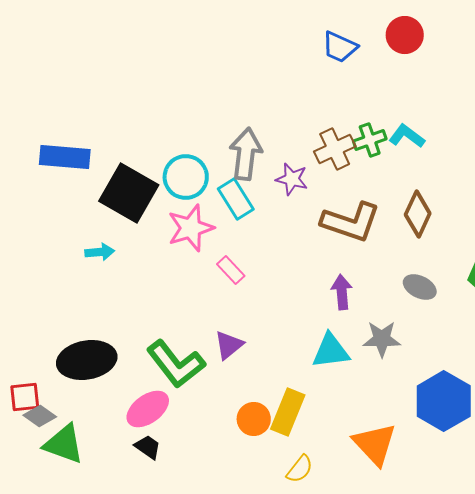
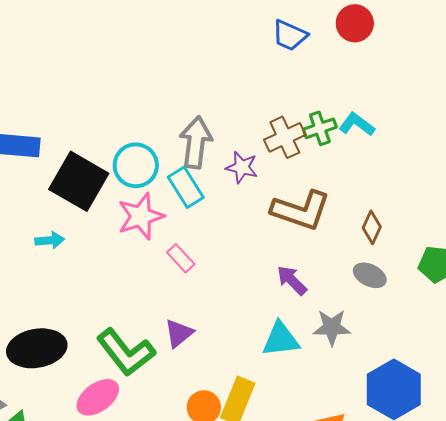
brown diamond: (418, 214) -> (372, 227), moved, size x0.7
purple arrow: (342, 292) -> (292, 280), turned -40

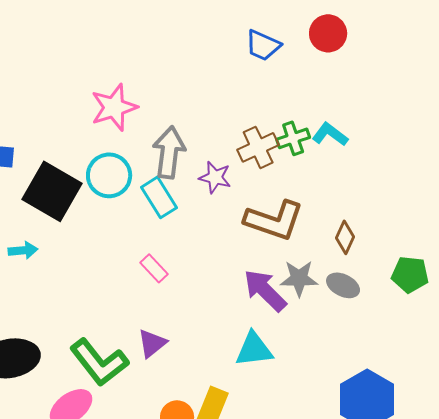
pink star: (141, 216) -> (114, 107), moved
purple arrow: (292, 280) -> (265, 290), size x1.4
gray star: (332, 327) -> (299, 278), moved

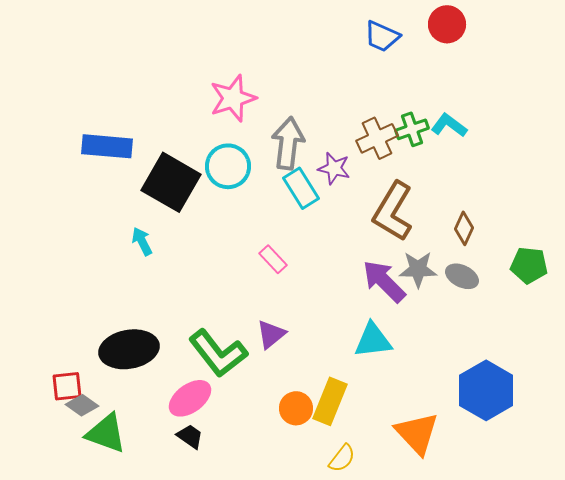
cyan rectangle: (159, 197) -> (301, 188), moved
brown L-shape: (274, 220) -> (393, 211), turned 102
cyan arrow: (23, 250) -> (142, 241), turned -112

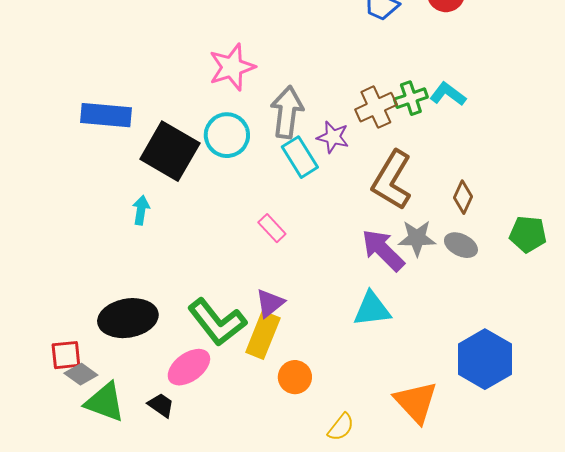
cyan arrow: (142, 241) -> (141, 210), turned 36
yellow rectangle: (330, 401) -> (263, 335), moved
black trapezoid: (190, 436) -> (161, 405), moved

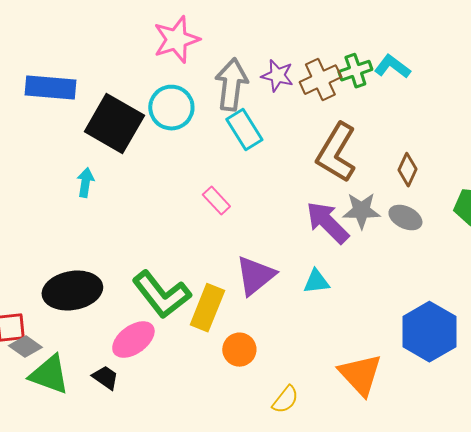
purple star: (333, 137) -> (277, 76), moved
purple triangle: (270, 303) -> (255, 276), moved, size x1.4
cyan triangle: (372, 309) -> (316, 282), size x0.7

